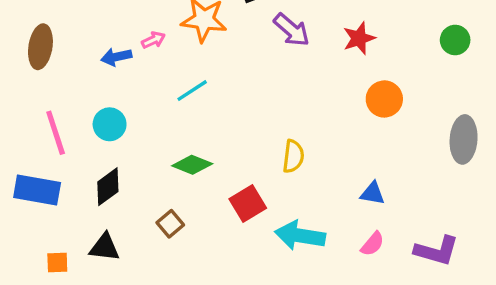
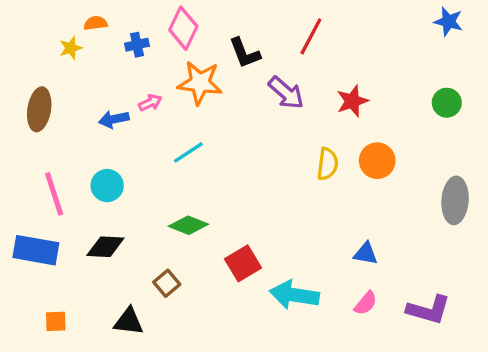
yellow semicircle: (293, 156) -> (327, 164), moved
black diamond: (108, 187) -> (105, 247), turned 39
black triangle: (105, 247) -> (129, 321), moved

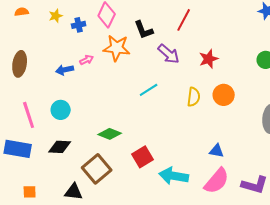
orange semicircle: (96, 23) -> (22, 12), moved
yellow star: (71, 48) -> (56, 16), moved
cyan line: (188, 152) -> (149, 90), moved
brown square: (167, 283) -> (97, 169), size x1.8
pink semicircle: (366, 303) -> (217, 181), size x1.8

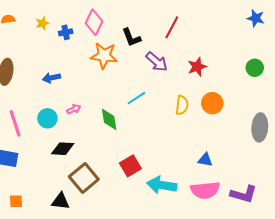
pink arrow: (87, 60) -> (74, 109), moved
green diamond: (110, 134) -> (109, 119), moved, turned 60
black diamond: (60, 147) -> (63, 149), moved
pink semicircle: (217, 181) -> (205, 190), turned 44

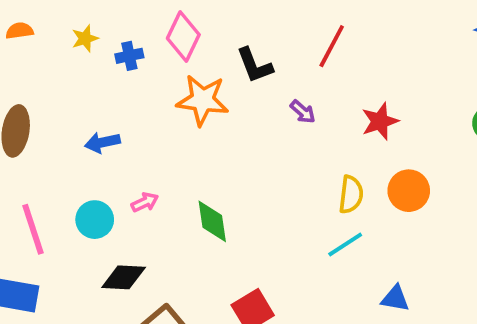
purple arrow: (157, 62) -> (303, 112), size x0.6
cyan line: (136, 98) -> (345, 245), moved

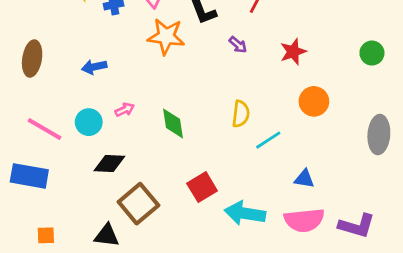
yellow semicircle: (351, 195) -> (241, 114), moved
pink line: (33, 229) -> (45, 129), turned -42

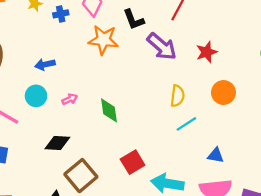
purple arrow: (238, 45) -> (162, 46), size x2.0
yellow semicircle: (241, 114) -> (177, 96), moved
cyan circle: (89, 122) -> (36, 96), moved

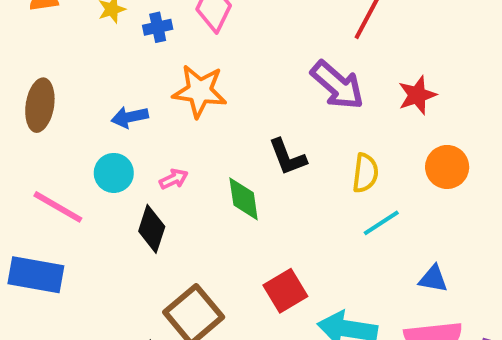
black L-shape: (134, 20) -> (287, 157), moved
orange star: (103, 40) -> (200, 91), moved
black diamond: (57, 143) -> (152, 229), moved, turned -75

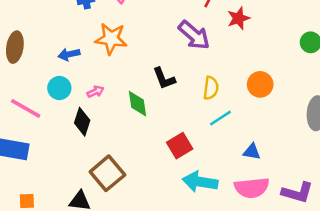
red star: (417, 95) -> (238, 18), moved
red square: (285, 291) -> (180, 146), moved

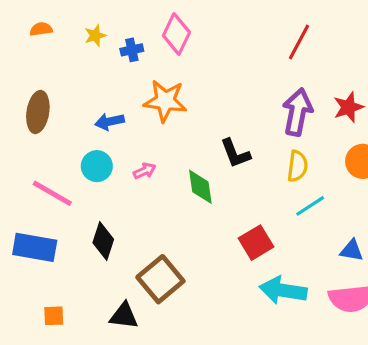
red star: (238, 18) -> (348, 107), moved
purple arrow: (194, 35) -> (297, 112), moved, turned -120
black diamond: (82, 122) -> (103, 241), moved

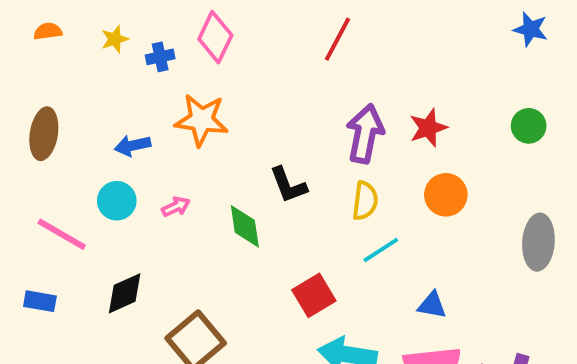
red line: (299, 42) -> (337, 39), moved
black diamond: (103, 241) -> (125, 293), turned 48
blue rectangle: (35, 247) -> (40, 301), size x0.6

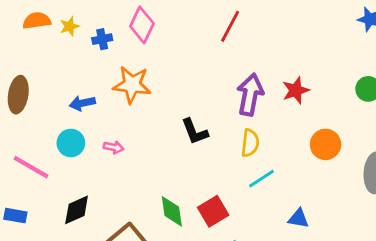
orange semicircle: (48, 31) -> (37, 21), moved, size x1.4
orange circle: (446, 195) -> (326, 144), moved
pink arrow: (176, 207) -> (114, 147), turned 36
green diamond: (245, 226) -> (172, 211), moved

